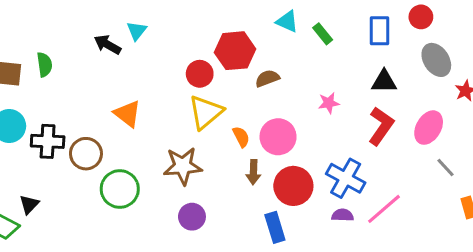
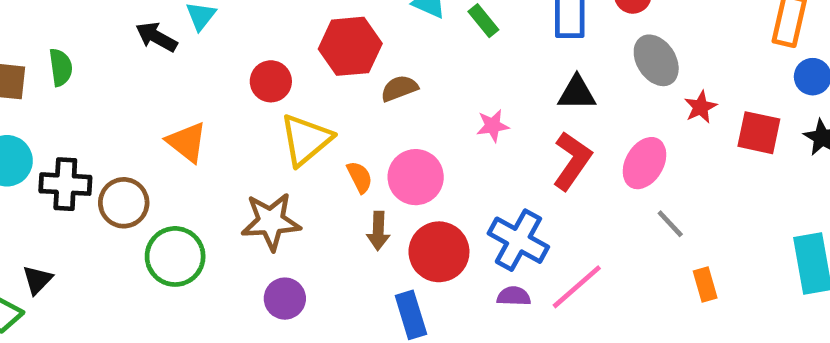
red circle: (200, 74) -> (271, 81), moved

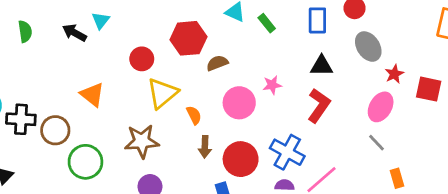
green semicircle: (61, 67) -> (25, 31), moved
pink ellipse: (644, 163) -> (381, 107), moved
pink circle: (416, 177) -> (239, 103), moved

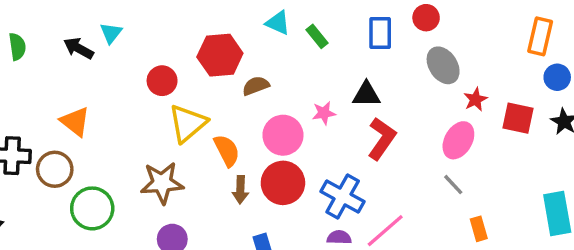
black triangle: (322, 66) -> (366, 94), moved
orange triangle: (92, 95) -> (75, 122), moved
orange semicircle: (194, 115) -> (227, 151), size x1.4
red circle: (241, 159) -> (283, 183), moved

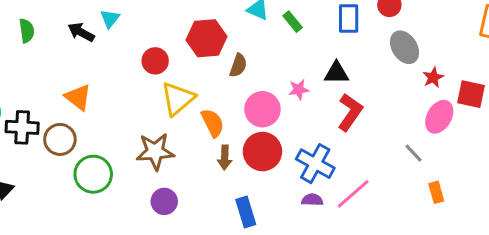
brown semicircle: (256, 86) -> (238, 65), turned 130
pink ellipse: (458, 140) -> (439, 117), moved

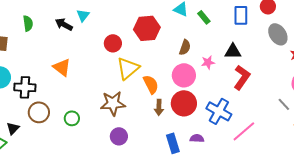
brown semicircle: (238, 65) -> (185, 47), moved
brown circle: (60, 139) -> (39, 112), moved
green circle: (93, 174) -> (72, 118), size x0.6
purple semicircle: (312, 200) -> (197, 138), moved

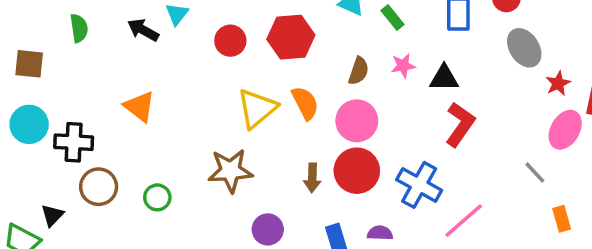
red circle: (113, 43) -> (230, 41), moved
pink star: (208, 62) -> (403, 66), moved
orange semicircle: (151, 84) -> (305, 103), moved
purple circle: (119, 136) -> (268, 229), moved

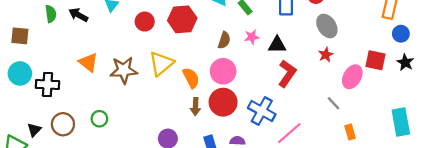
black arrow: (143, 30) -> (78, 15), moved
red star: (558, 83) -> (326, 55), moved
orange semicircle: (305, 103) -> (191, 78), moved
brown star: (230, 171) -> (124, 70), moved
brown circle: (99, 187) -> (63, 124), moved

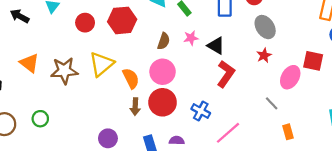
black triangle: (277, 45) -> (216, 46), turned 30
blue cross: (262, 111) -> (201, 111), size x0.7

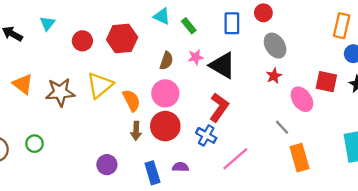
black triangle: (216, 46) -> (223, 65), size x1.4
red L-shape: (226, 74) -> (219, 107), moved
pink ellipse: (290, 77) -> (302, 99), turned -65
orange rectangle: (288, 132) -> (300, 158), size x1.6

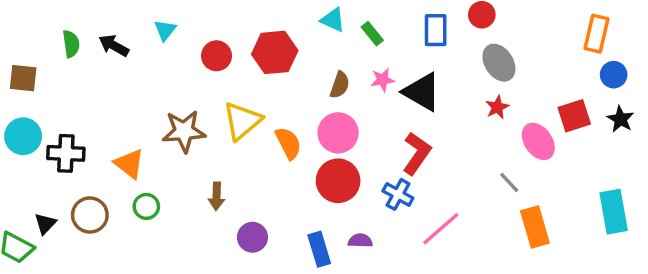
red square: (326, 82) -> (574, 116), turned -30
orange triangle: (23, 84) -> (129, 164), moved
brown arrow: (136, 131) -> (217, 196), moved

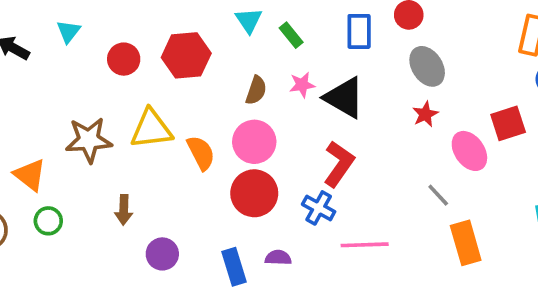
cyan triangle: (333, 20) -> (249, 20), turned 32
yellow triangle: (242, 121) -> (151, 129), turned 33
pink line: (441, 229) -> (365, 245), turned 39

